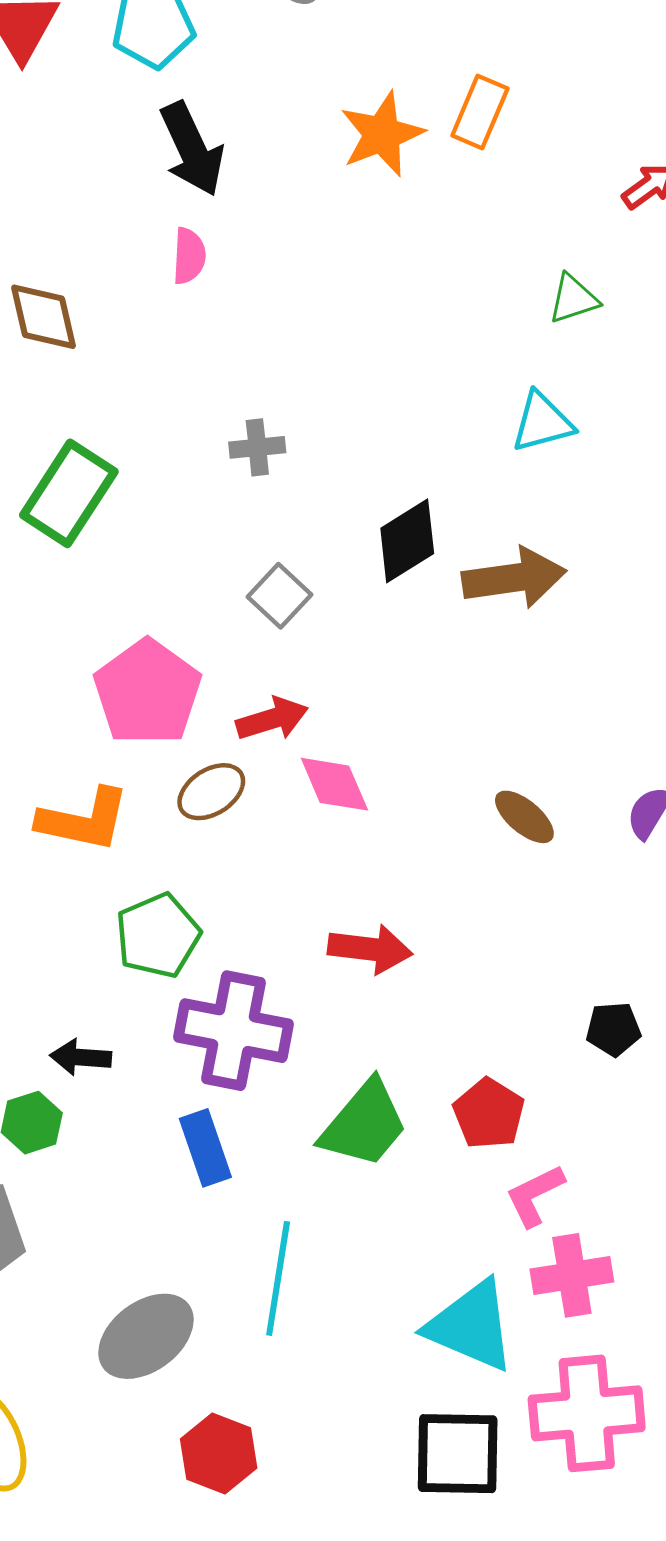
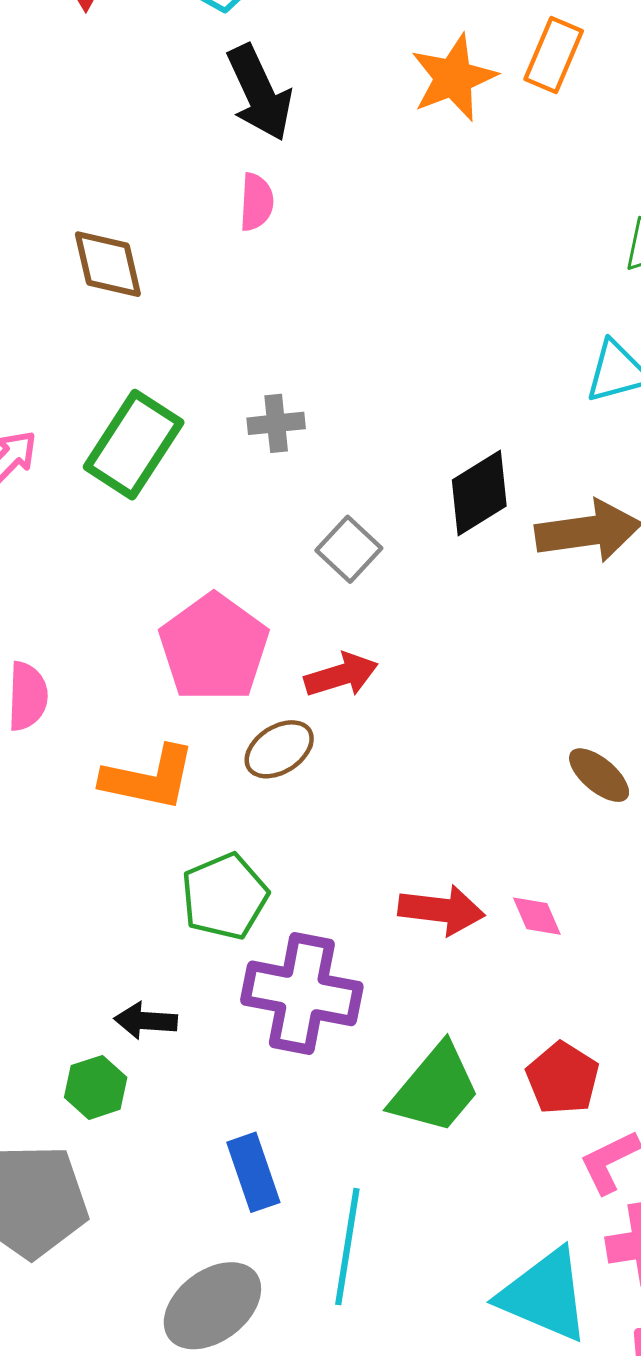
gray cross: (257, 447) -> (276, 423), moved
pink diamond: (334, 784) -> (537, 916), moved, size x0.7
blue rectangle: (205, 1148) -> (253, 1172), moved

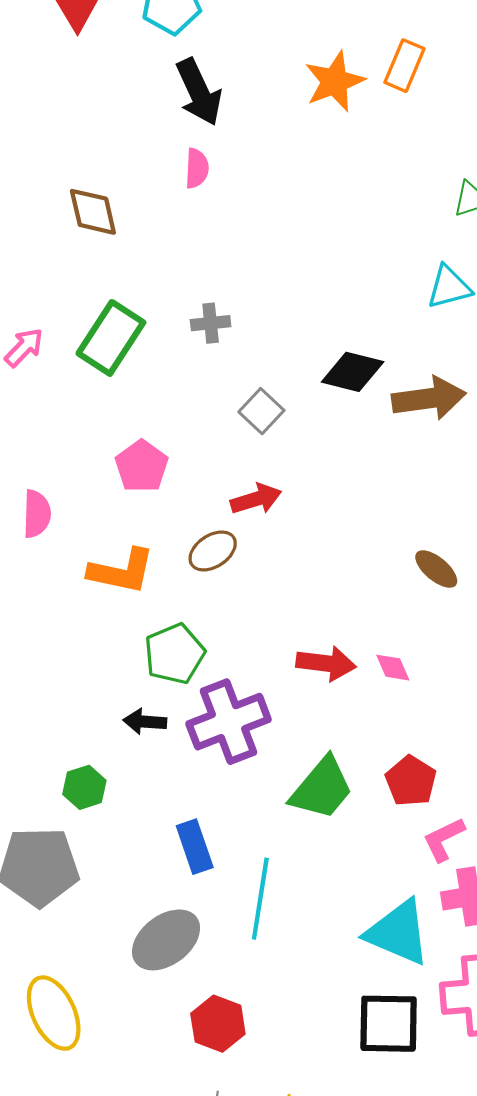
black diamond: (479, 493) -> (353, 372), turned 46
pink pentagon: (214, 648) -> (142, 466), moved, size x0.7
purple cross: (302, 993) -> (229, 722), turned -32
black arrow: (146, 1021) -> (145, 722), moved

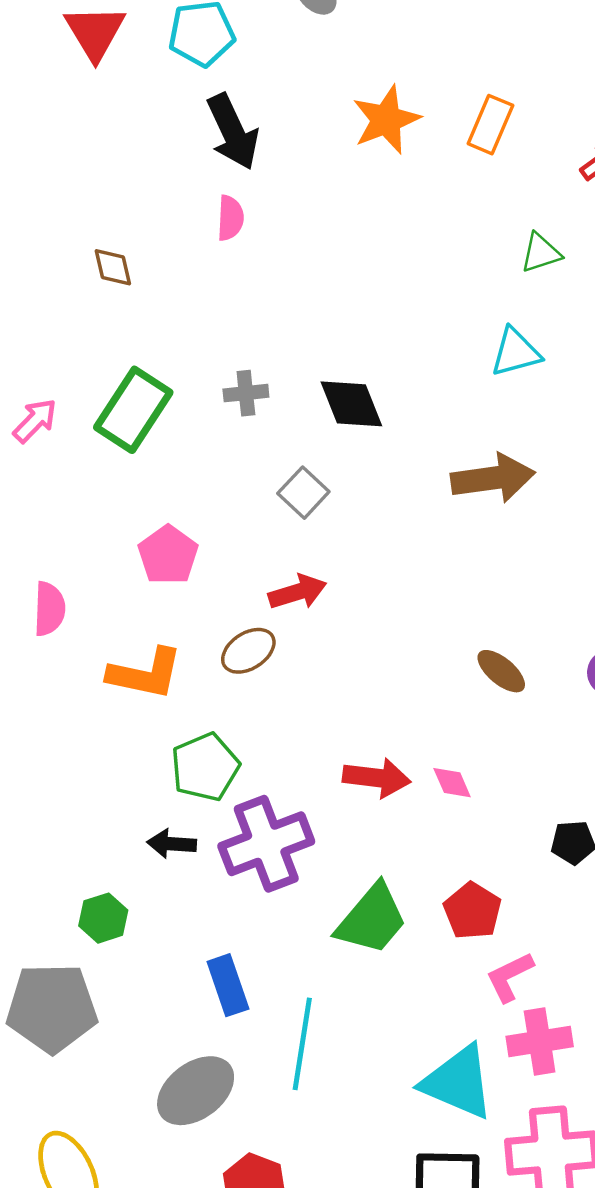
orange rectangle: (404, 66) -> (490, 125), moved
brown diamond: (93, 212) -> (113, 267), size x0.7
black diamond: (353, 372) -> (351, 404), moved, turned 54

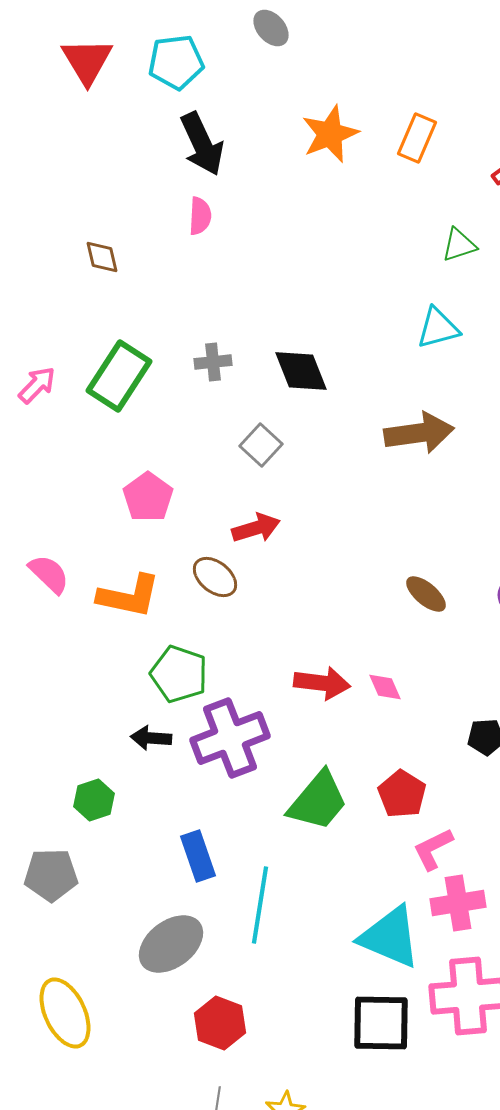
pink semicircle: (49, 609) -> (49, 574), moved, turned -48
brown ellipse: (248, 651) -> (215, 577), turned 72
green pentagon: (205, 767) -> (179, 674), turned -30
gray pentagon: (52, 1008) -> (51, 875), size x0.7

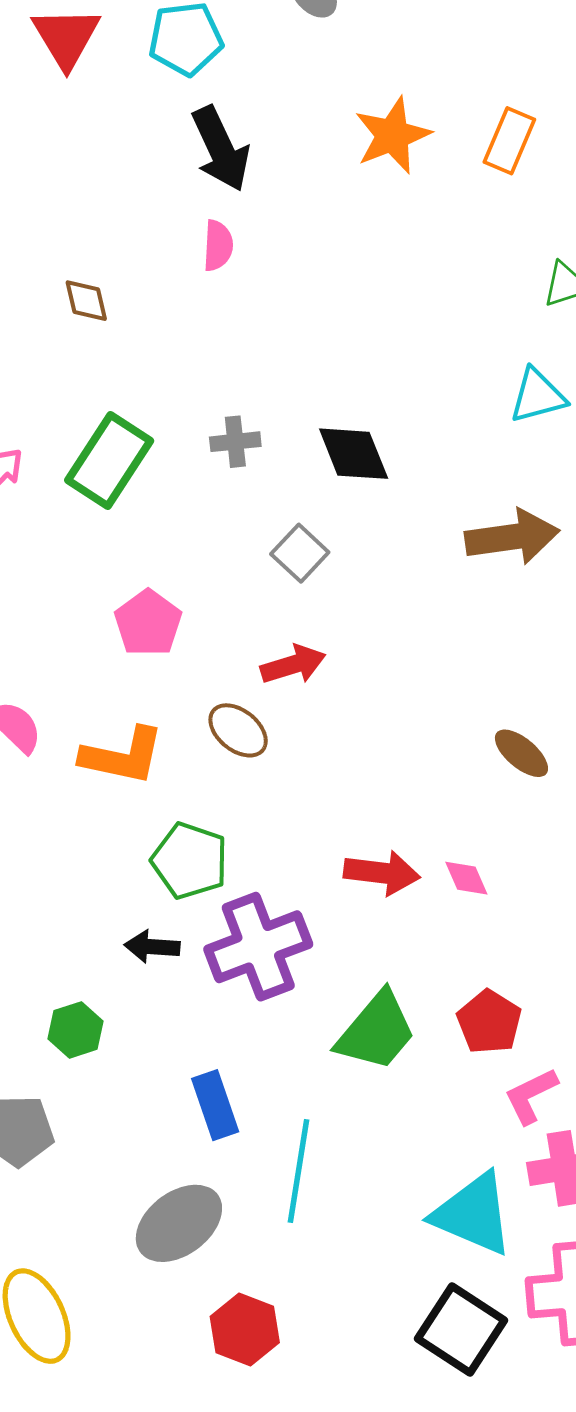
black square: (381, 1023) -> (461, 1329), turned 32

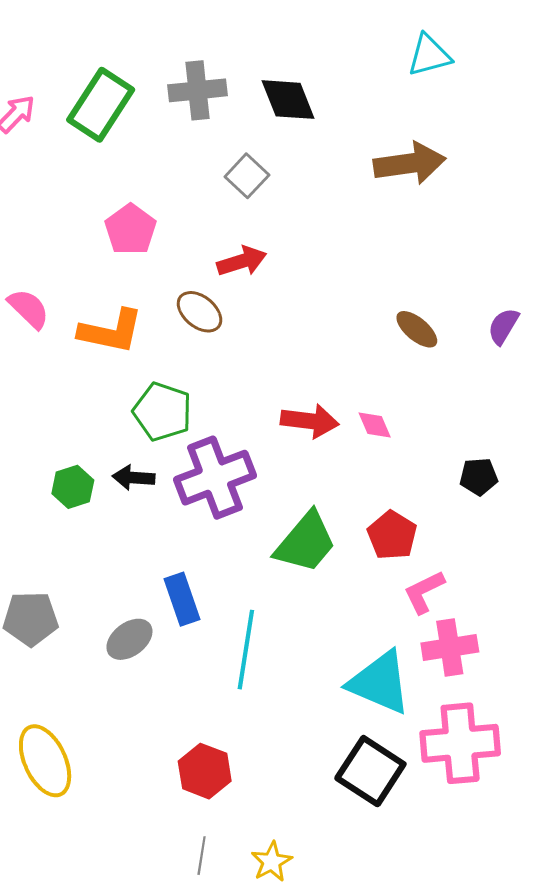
gray cross: (235, 442) -> (197, 90), size x1.5
green hexagon: (76, 1030) -> (73, 487), moved
gray ellipse: (179, 1223) -> (129, 639), moved, size x0.7

